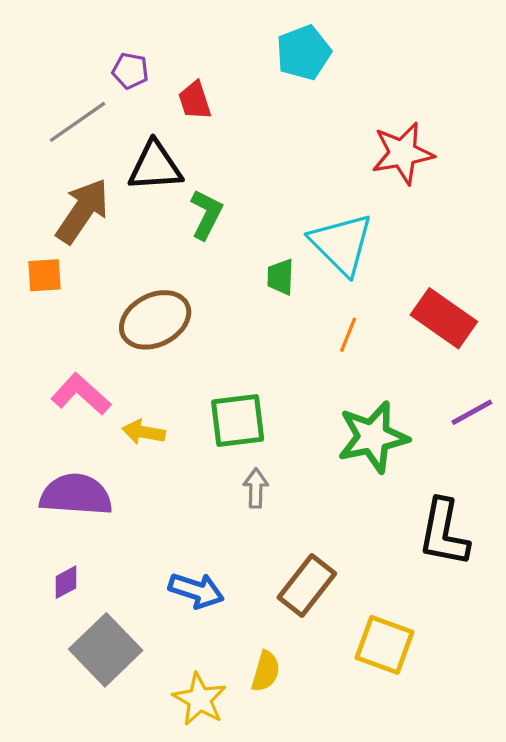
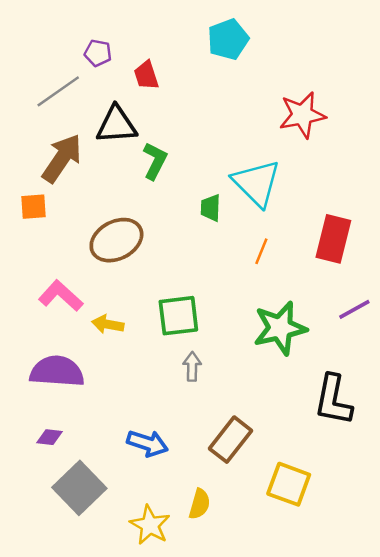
red rectangle: (444, 318) -> (333, 239), turned 69
purple diamond: (66, 582) -> (50, 437), turned 35

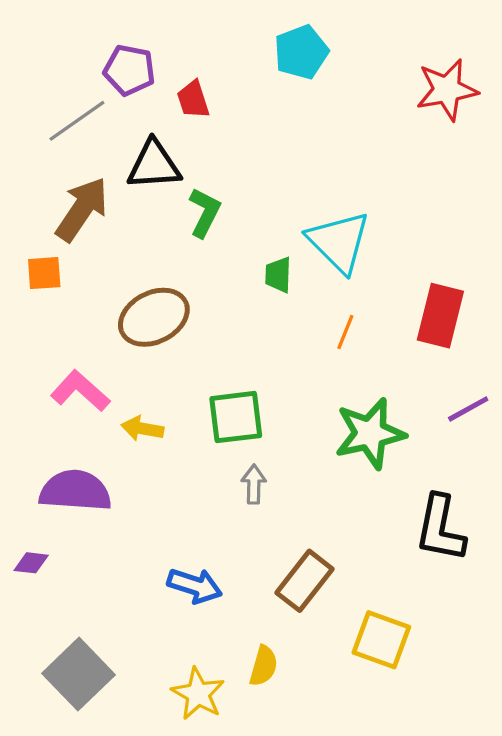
purple pentagon: (98, 53) -> (129, 70), size x1.4
red star: (302, 115) -> (447, 90), moved
purple diamond: (50, 437) -> (31, 563), moved
gray square: (79, 488) -> (79, 674), moved

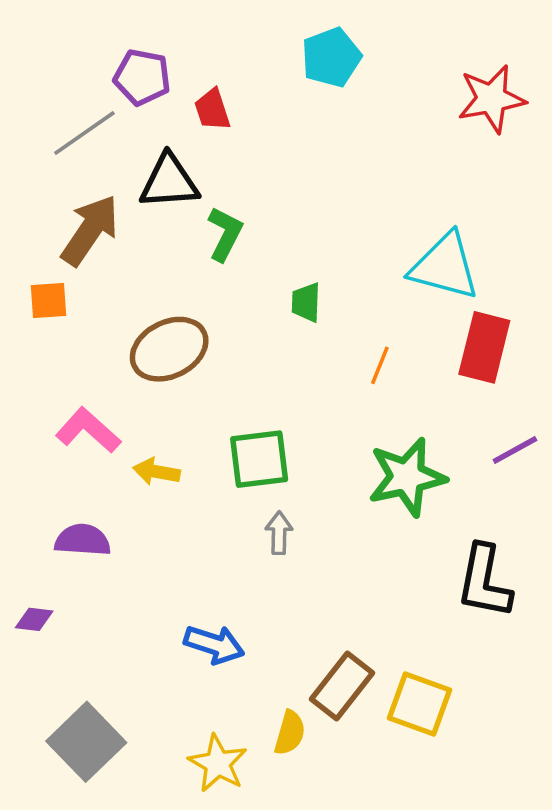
cyan triangle: (339, 242) -> (445, 266), moved, turned -30
purple semicircle: (75, 491) -> (83, 540), size x0.7
brown rectangle: (304, 581) -> (342, 686), moved

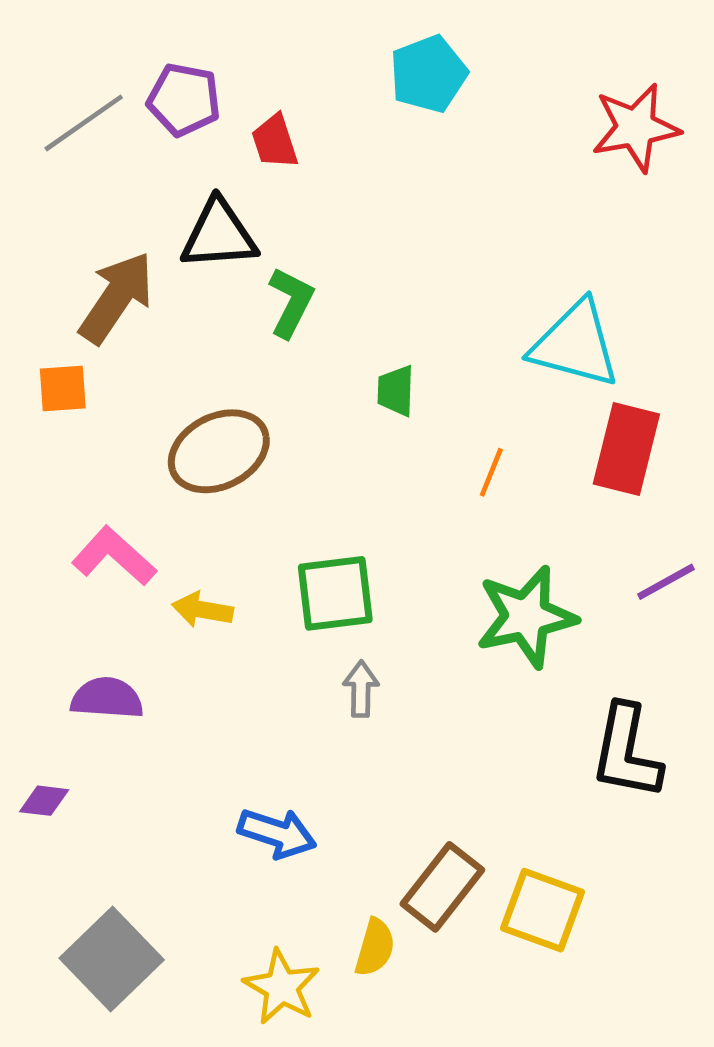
gray line: (84, 133) -> (84, 123), moved

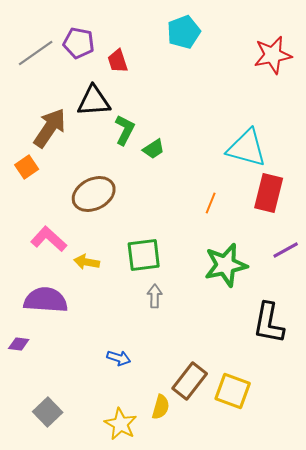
orange square: (63, 388) -> (27, 167), turned -30
green trapezoid: (396, 391) -> (154, 149), moved, turned -125
purple semicircle: (107, 698) -> (46, 300), size x1.4
blue arrow: (277, 833) -> (119, 358), size x0.7
gray square: (112, 959) -> (48, 412), size x0.7

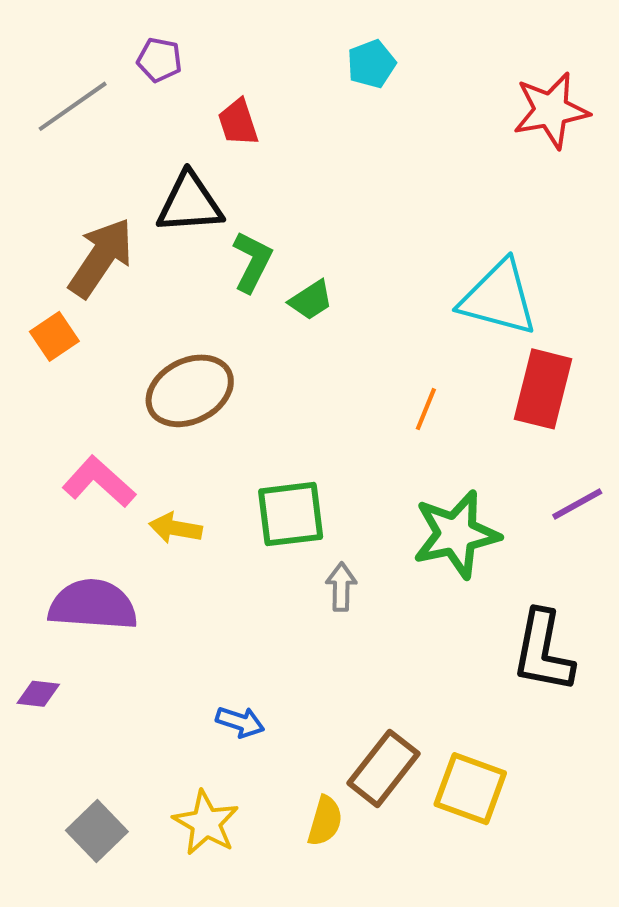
cyan pentagon: (184, 32) -> (371, 64), size x0.7
purple pentagon: (79, 43) -> (159, 60), moved, size x0.7
gray arrow: (155, 296) -> (341, 587), moved
yellow star: (121, 424) -> (206, 823), moved

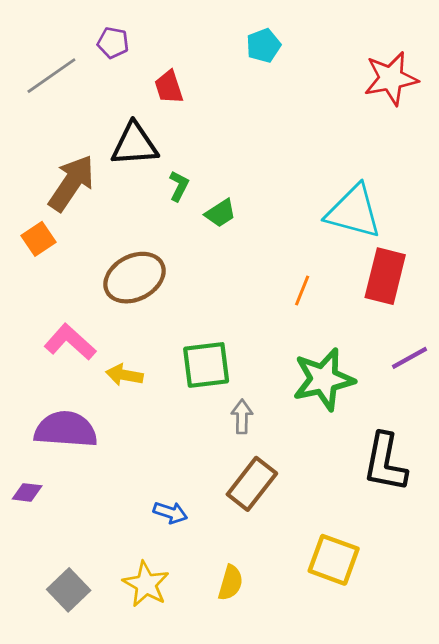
green L-shape: (252, 262) -> (179, 186), size x0.7
brown rectangle: (384, 768) -> (252, 484), moved

